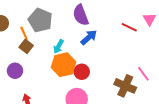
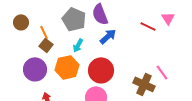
gray pentagon: (40, 20) -> (74, 19), moved
orange hexagon: (64, 65) -> (67, 67), moved
purple circle: (15, 71) -> (35, 69), size x1.5
red circle: (82, 72) -> (101, 70), size x1.6

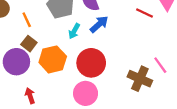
brown square: (46, 45) -> (29, 44), moved
cyan arrow: (78, 45) -> (74, 31), moved

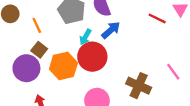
red circle: (91, 63) -> (92, 57), moved
brown cross: (140, 79) -> (139, 86), moved

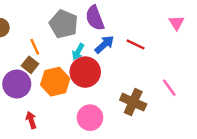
red line: (157, 18) -> (136, 44), moved
orange line: (37, 25) -> (35, 47), moved

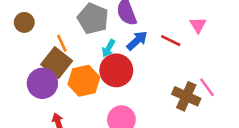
pink triangle: (176, 23) -> (198, 25), moved
brown square: (30, 65) -> (57, 63), size x1.6
brown cross: (133, 102) -> (186, 96), moved

